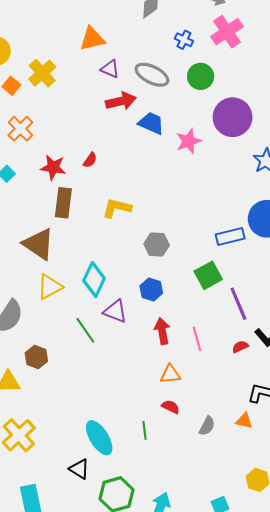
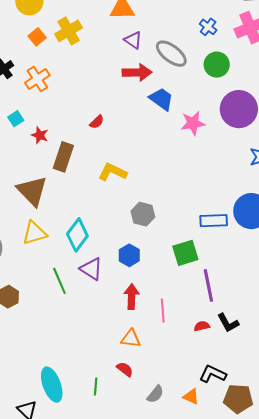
red star: (53, 167) -> (40, 135), moved, size x0.7

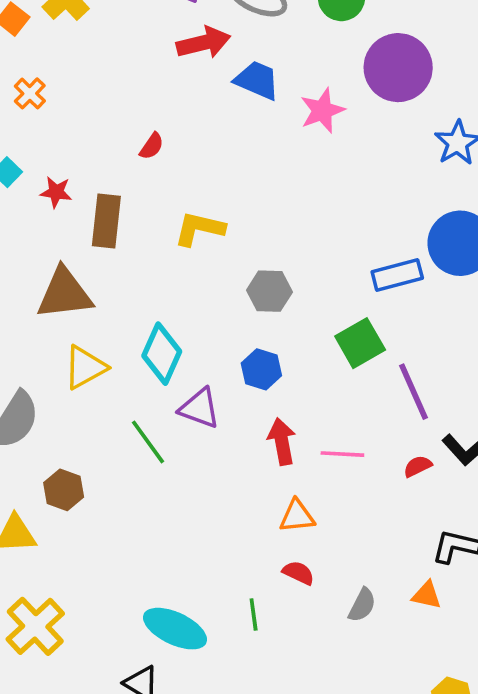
orange cross: (37, 79) -> (30, 93), size x0.7
brown triangle: (32, 191) -> (64, 294), turned -40
pink line: (163, 311) -> (342, 454), turned -70
cyan ellipse: (52, 385) -> (175, 629), turned -32

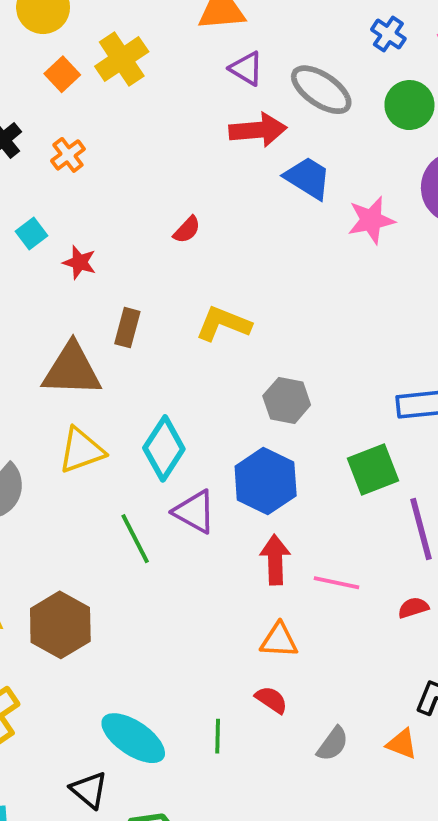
brown rectangle: (106, 221) -> (127, 328), moved, size x0.7
blue hexagon: (261, 369) -> (266, 481), size x1.5
brown hexagon: (64, 490) -> (60, 625), moved, size x1.5

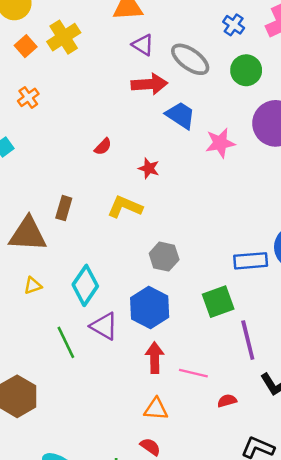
red star: (79, 262) -> (149, 168), moved
yellow triangle: (81, 450) -> (33, 286), size x0.6
red semicircle: (413, 608) -> (227, 401), moved

